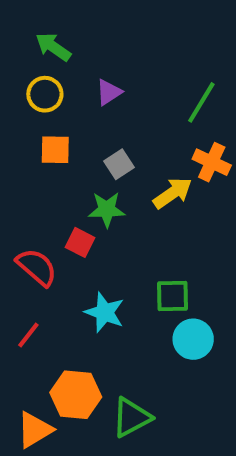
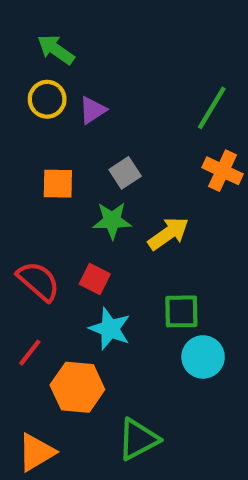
purple triangle: (109, 92) -> (93, 110), moved
orange square: (55, 150) -> (58, 184), moved
yellow arrow: (173, 193) -> (168, 234), moved
red square: (80, 242) -> (95, 279), moved
orange hexagon: (76, 395) -> (77, 387), moved

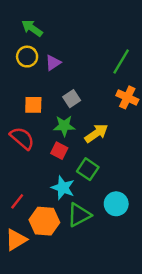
red square: (95, 279) -> (59, 151), moved
red semicircle: (38, 281) -> (22, 138), moved
green square: (181, 311) -> (88, 169), moved, turned 35
green triangle: (138, 439) -> (79, 215), moved
orange triangle: (36, 452) -> (16, 240), moved

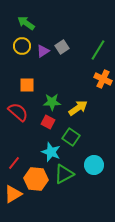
gray square: (72, 99) -> (62, 47), moved

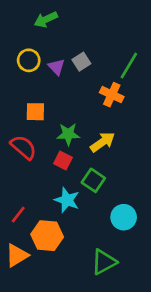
green arrow: (26, 23) -> (46, 19), moved, turned -60
purple triangle: (43, 51) -> (56, 67), turned -40
orange cross: (103, 79) -> (112, 95), moved
green triangle: (64, 174) -> (104, 262), moved

